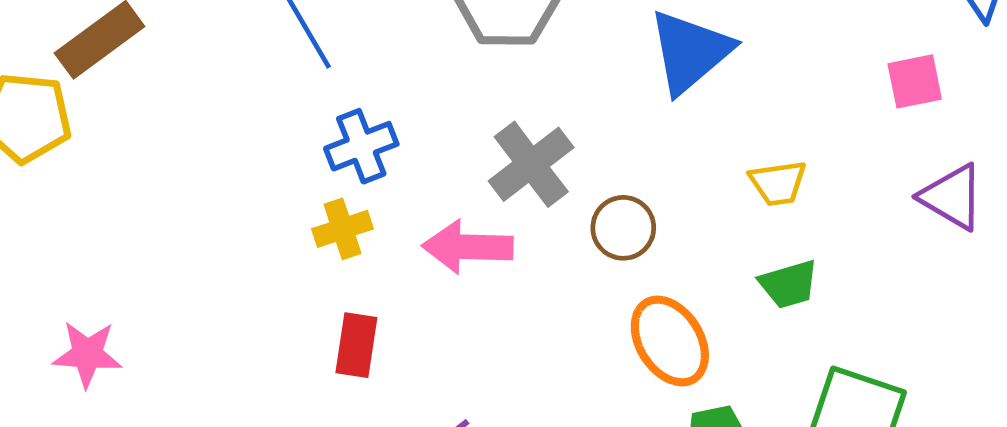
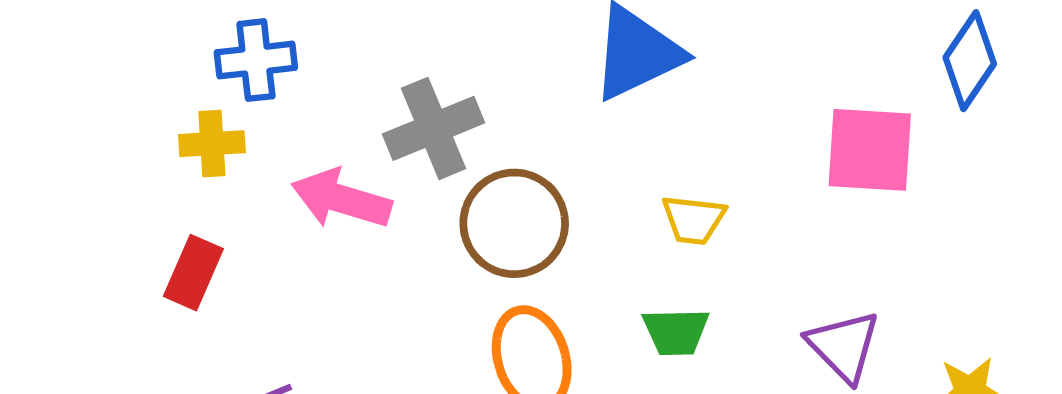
pink square: (915, 81) -> (870, 150), size x1.5
purple triangle: (952, 197) -> (844, 346), moved
brown circle: (623, 228) -> (514, 223), size x1.5

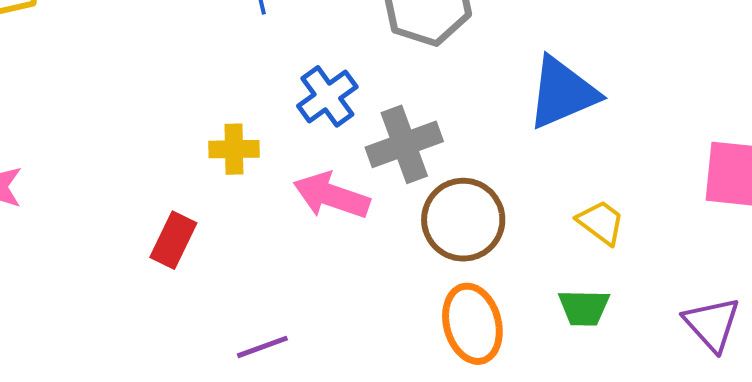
blue cross: (256, 60) -> (327, 96), moved, turned -32
yellow trapezoid: (693, 220) -> (601, 222), turned -152
red rectangle: (193, 273) -> (173, 240), moved

